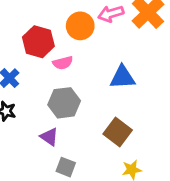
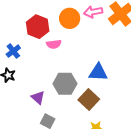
blue triangle: (122, 77) -> (98, 72), moved
gray hexagon: (64, 103) -> (65, 84), moved

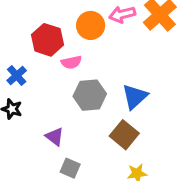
blue triangle: (98, 72) -> (135, 97), turned -42
gray hexagon: (65, 84) -> (90, 95), moved

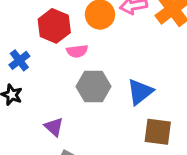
brown square: (124, 135) -> (158, 132), moved, turned -36

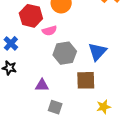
purple triangle: (54, 127) -> (42, 85), turned -32
brown square: (158, 132) -> (86, 80), moved

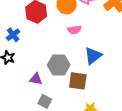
pink semicircle: (49, 31) -> (74, 30), moved
gray hexagon: (65, 53) -> (59, 65), moved

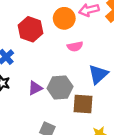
purple triangle: (36, 79) -> (35, 88), moved, turned -32

